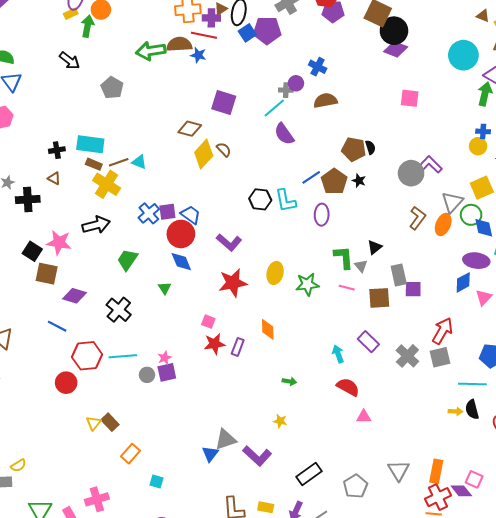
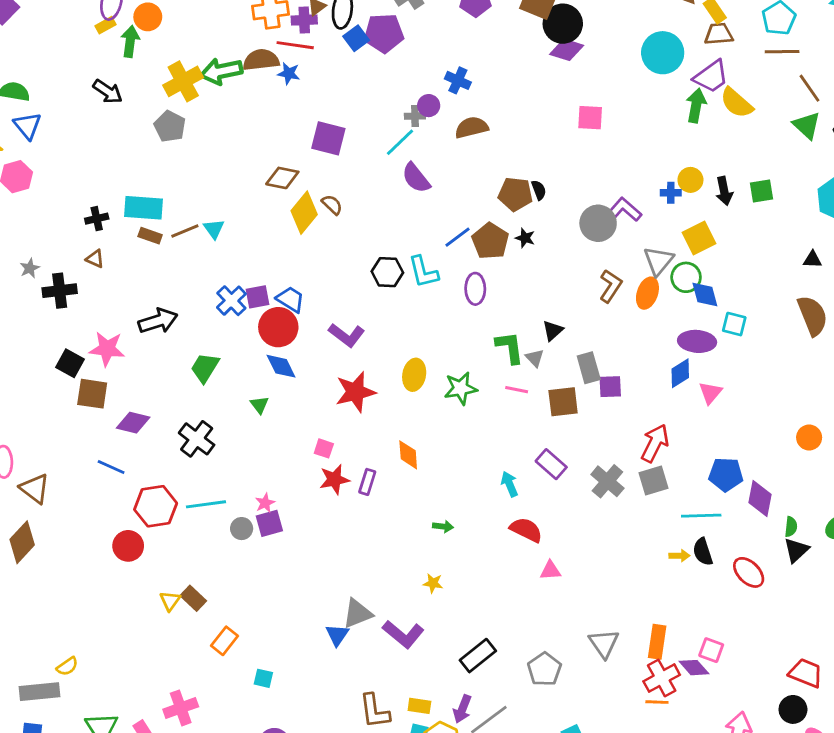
blue cross: (483, 131) -> (671, 193), moved
cyan triangle: (139, 162) -> (214, 229), turned 35
yellow cross: (107, 184) -> (183, 81), moved, turned 32

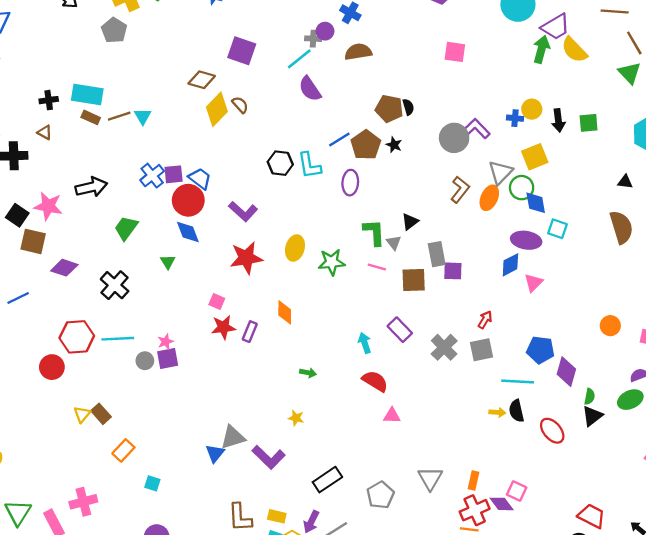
red arrow: (655, 443) -> (485, 320), size x0.6
blue line: (111, 467) -> (18, 298), moved, turned -55
orange rectangle: (657, 642) -> (473, 481), size x0.7

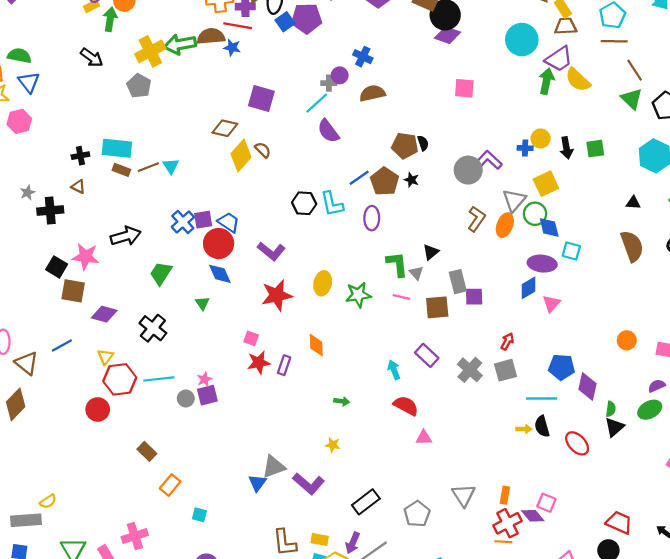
yellow triangle: (82, 414) -> (105, 357), moved

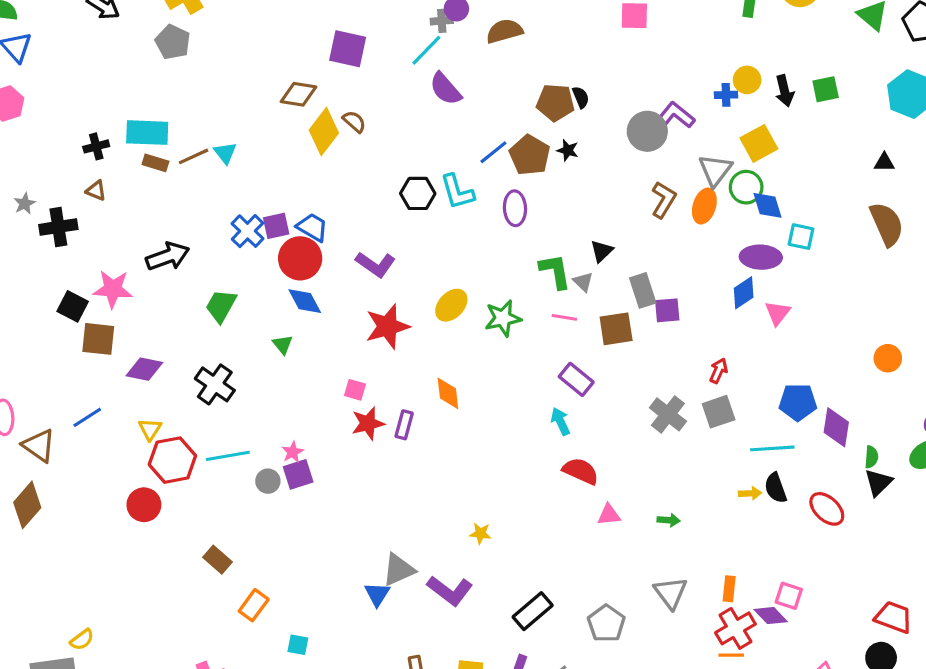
yellow ellipse: (323, 283) -> (451, 305), turned 35
purple rectangle: (427, 355) -> (576, 379), moved
green arrow: (342, 401) -> (669, 520), moved

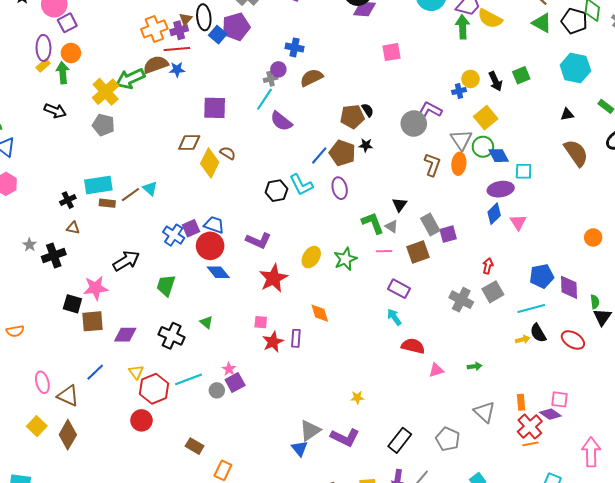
green triangle: (283, 344) -> (206, 322), moved

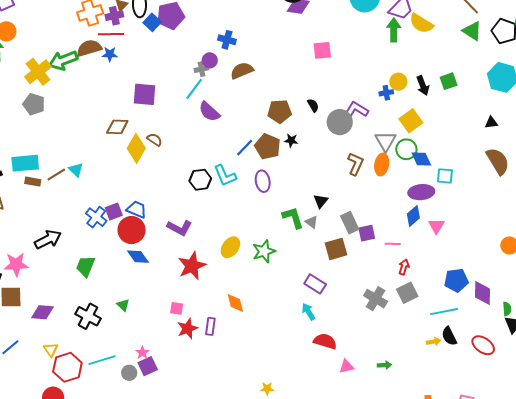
black semicircle: (368, 110) -> (313, 105), moved
pink line: (384, 251) -> (393, 244), moved

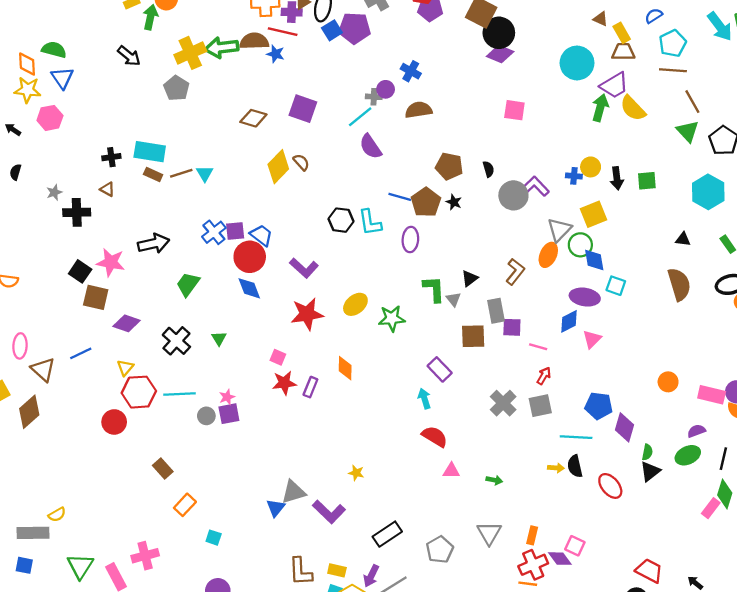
brown diamond: (117, 127) -> (253, 118), moved
blue line: (245, 148) -> (400, 197), turned 48
brown L-shape: (356, 164) -> (515, 272), moved

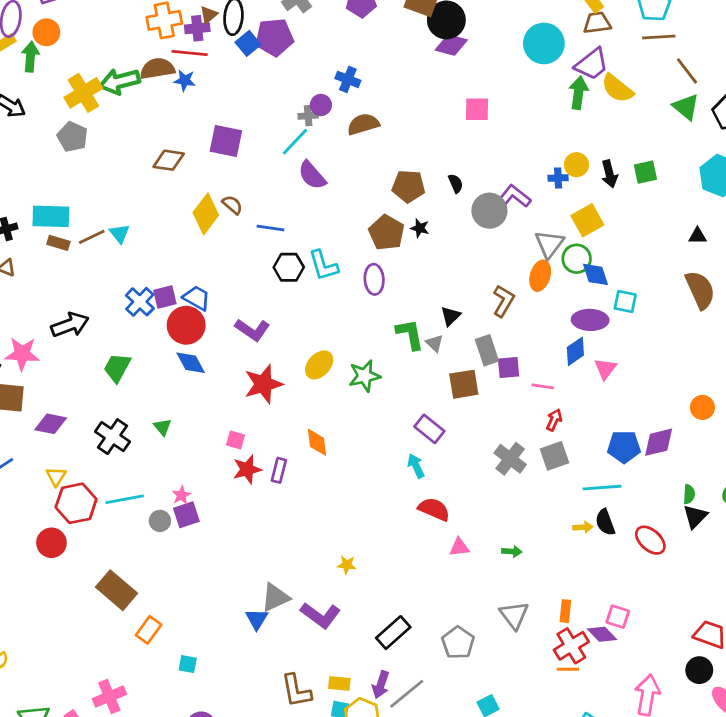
blue line: (400, 197) -> (270, 228), moved
purple diamond: (624, 427) -> (659, 442), moved, turned 68
brown rectangle: (163, 468) -> (117, 590), size x1.6

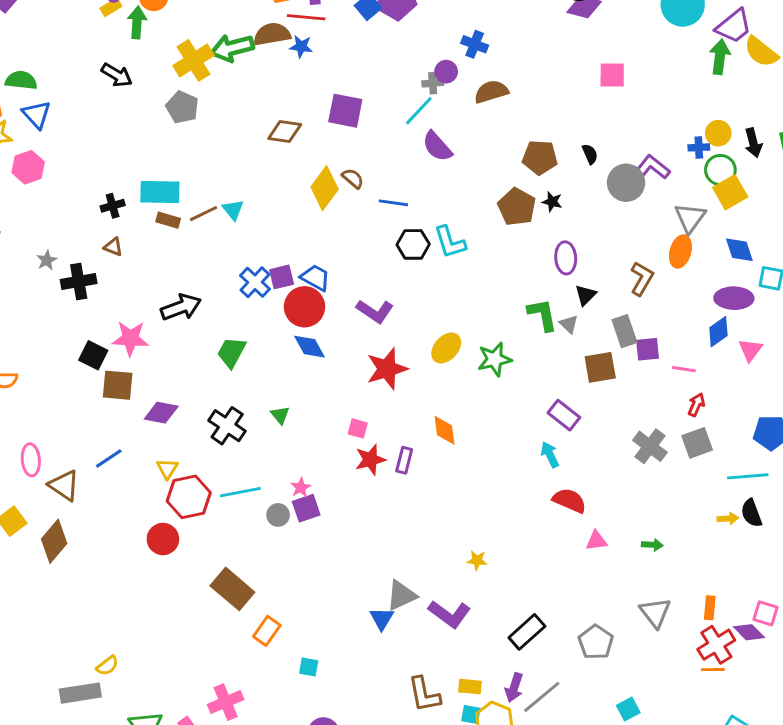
green circle: (577, 259) -> (720, 170), moved
purple ellipse: (374, 279) -> (566, 258), moved

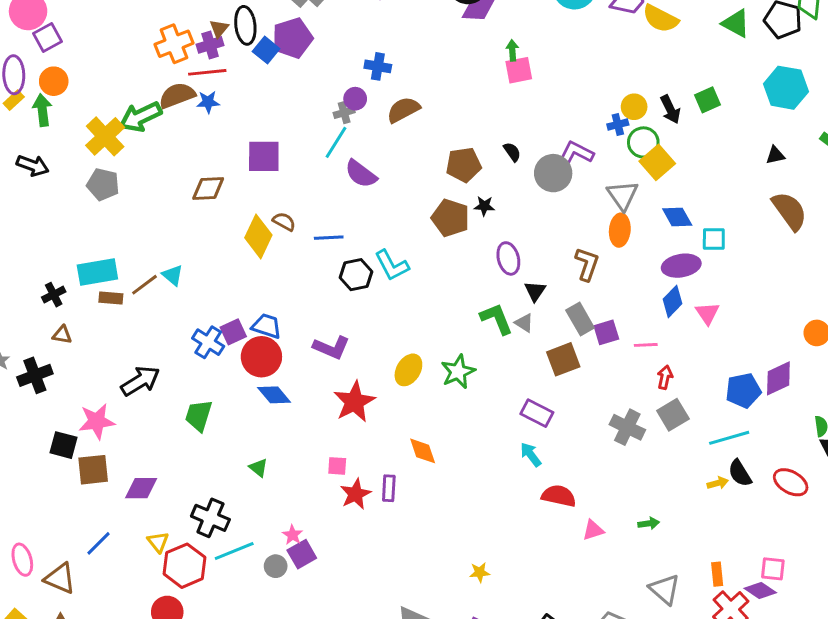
green arrow: (720, 57) -> (512, 50), moved, size x0.6
black cross: (227, 426) -> (210, 518), moved

